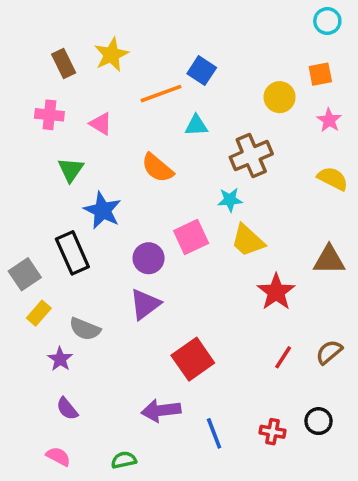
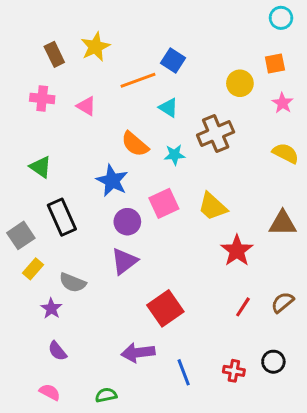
cyan triangle: (196, 125) -> (168, 108), turned 35
green triangle: (71, 170) -> (41, 167), moved, turned -30
cyan star: (230, 200) -> (175, 155), moved
blue star: (103, 210) -> (112, 181), moved

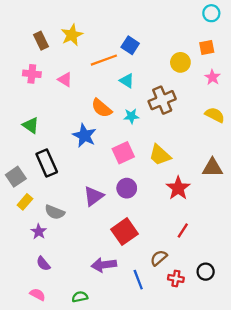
purple circle: (127, 222) -> (127, 188), moved
brown semicircle: (283, 302) -> (159, 258), moved

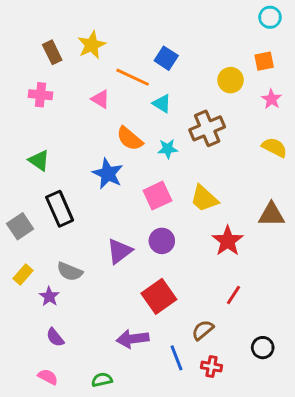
orange line: (104, 60) -> (133, 77), turned 45
pink triangle: (65, 80) -> (100, 99), moved
yellow rectangle: (25, 202) -> (23, 275), moved
red cross: (176, 278) -> (212, 367), moved

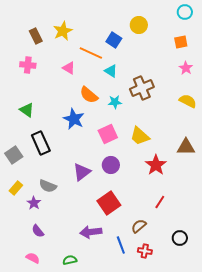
yellow circle: (231, 80) -> (139, 25), moved

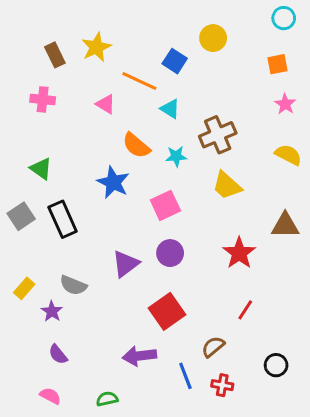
yellow trapezoid: (140, 136) -> (227, 185), moved
gray square: (14, 155) -> (21, 216), moved

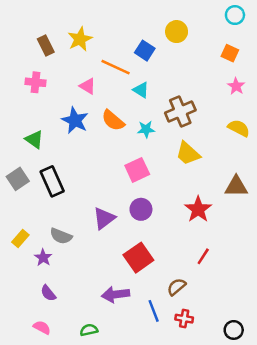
orange square: (278, 64) -> (230, 53), turned 36
blue star: (113, 182) -> (75, 120), moved
black circle: (276, 365) -> (234, 330), moved

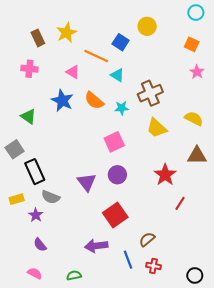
yellow semicircle: (239, 128) -> (194, 119), moved
black rectangle: (52, 181) -> (35, 172), moved
purple triangle: (104, 218) -> (87, 182), turned -30
yellow rectangle: (20, 239) -> (17, 199), turned 32
red line: (203, 256) -> (180, 203), moved

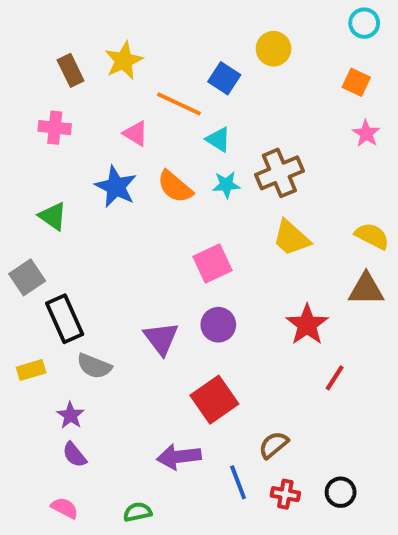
cyan star: (122, 108) -> (226, 185), moved
yellow semicircle: (194, 119) -> (372, 236), moved
purple star: (36, 215) -> (71, 415), moved
black circle: (195, 275) -> (341, 492), moved

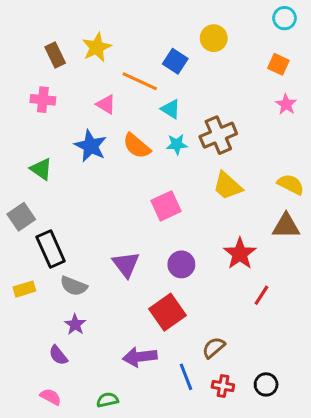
purple circle: (218, 325) -> (181, 264), moved
purple star: (71, 415) -> (75, 324), moved

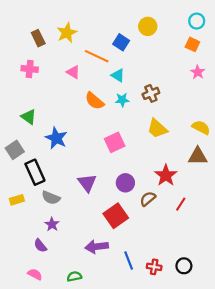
cyan circle: (285, 18) -> (197, 21), moved
brown cross: (218, 135) -> (151, 93), size x0.7
blue star: (91, 146) -> (56, 138), moved
brown semicircle: (214, 348) -> (148, 199), moved

